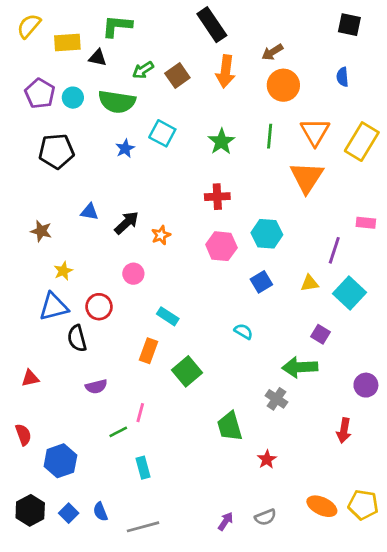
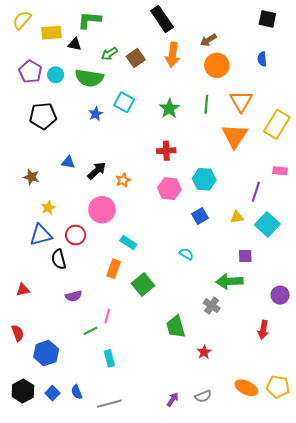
yellow rectangle: (362, 142) -> (277, 124), moved
pink circle: (133, 274) -> (102, 210), size x1.6
purple square: (321, 334) -> (245, 256), turned -32

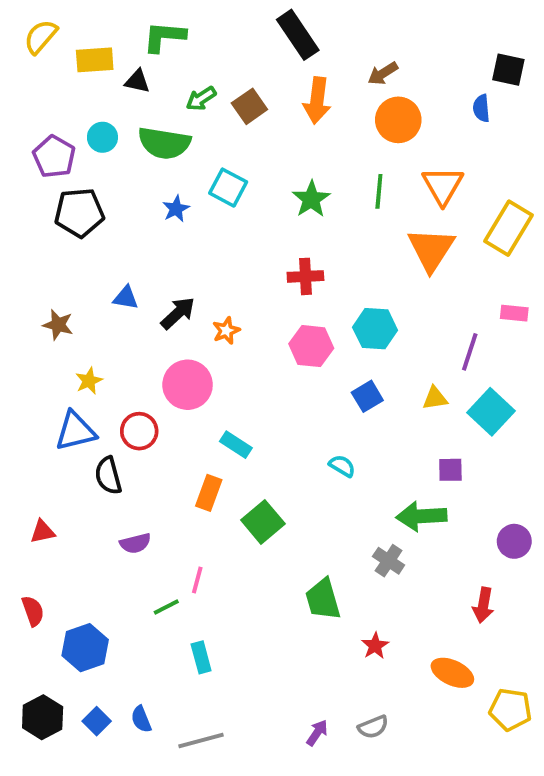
black square: (267, 19) -> (508, 70), moved
purple pentagon: (30, 72) -> (54, 157), moved
orange ellipse: (246, 388) -> (452, 673), moved

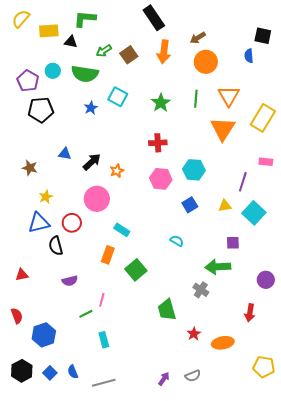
orange ellipse: (452, 673) -> (223, 343), moved, turned -35

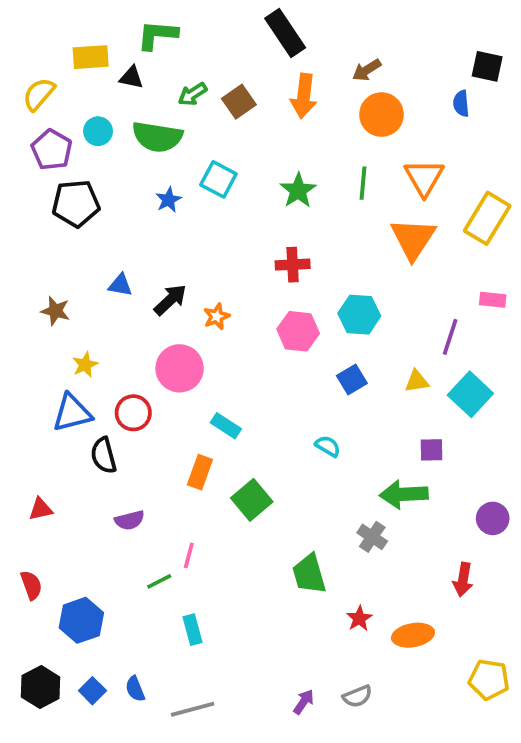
yellow semicircle: (21, 19) -> (39, 94), moved

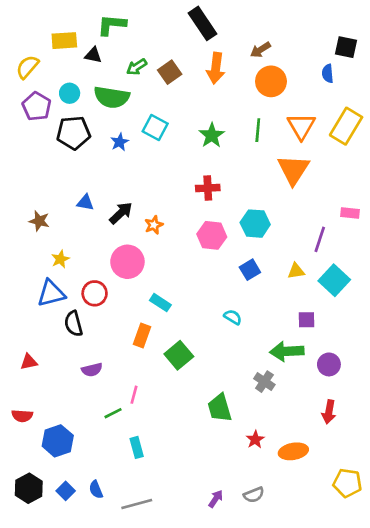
black pentagon: (76, 203) -> (73, 133), moved
yellow rectangle: (487, 218) -> (346, 126), moved
purple circle: (493, 518) -> (329, 364), moved
red semicircle: (31, 585) -> (22, 416), turned 114

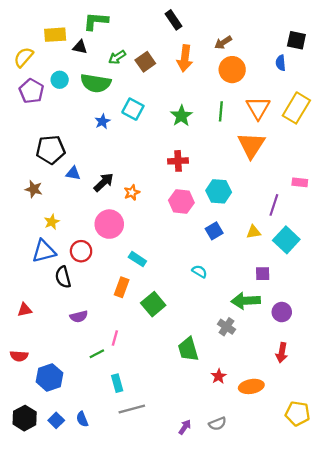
black rectangle: (203, 23) -> (174, 20), size x0.7
black pentagon: (73, 133) -> (51, 150), moved
gray line: (137, 504) -> (132, 409), moved

